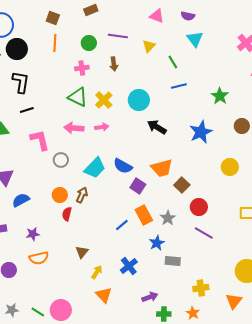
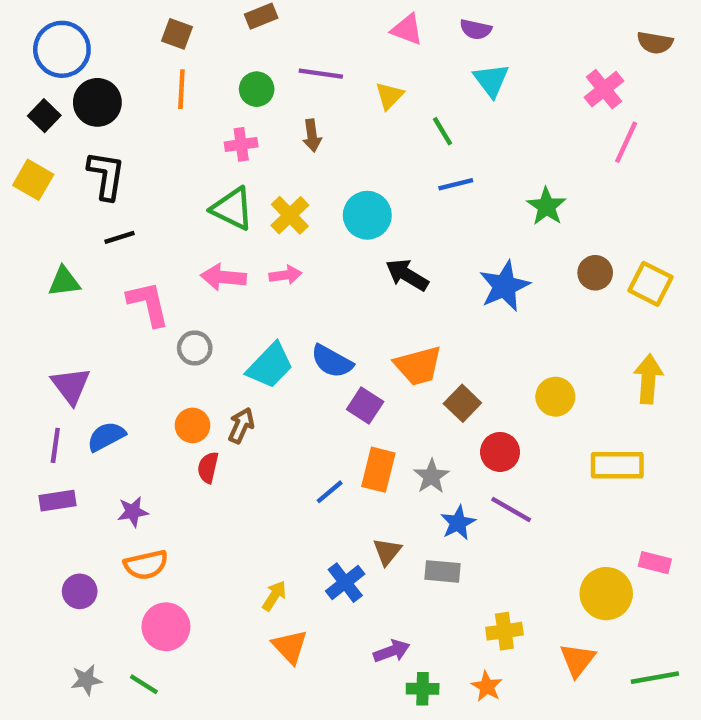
yellow circle: (230, 167) -> (555, 397), moved
orange rectangle: (144, 215) -> (378, 470), turned 42
blue star: (157, 243) -> (458, 523), moved
brown triangle: (82, 252) -> (387, 552), moved
pink circle: (61, 310) -> (166, 627), moved

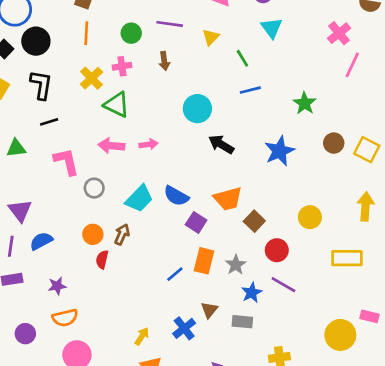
yellow cross: (290, 215) -> (92, 78), moved

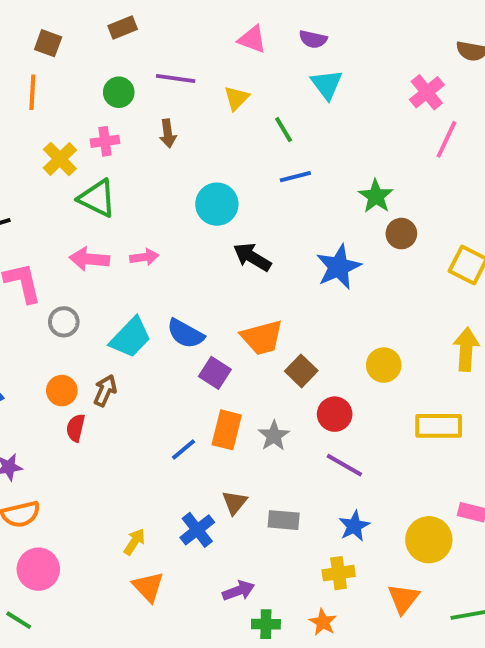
orange line: (86, 33) -> (32, 92), moved
brown circle: (334, 143) -> (401, 234), moved
blue star: (252, 293) -> (354, 526), moved

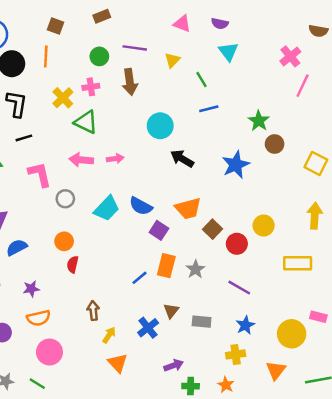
brown arrow: (168, 133) -> (130, 82), size x1.5
brown arrow: (105, 391) -> (93, 311), moved, turned -30
red circle: (335, 414) -> (237, 244), moved

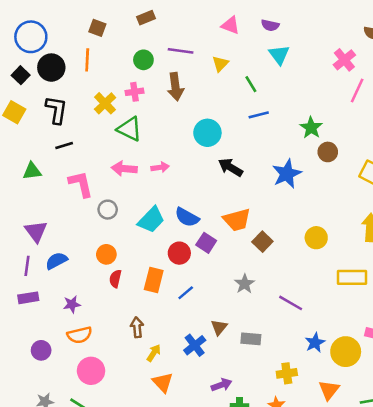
red circle: (237, 244) -> (179, 253), moved
orange rectangle: (166, 266) -> (154, 280), moved
blue star: (245, 325) -> (315, 343), moved

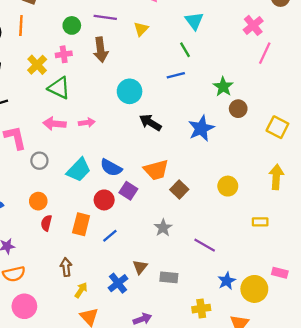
green line: (251, 84) -> (185, 50), moved
yellow rectangle: (352, 277) -> (260, 222), size x0.6

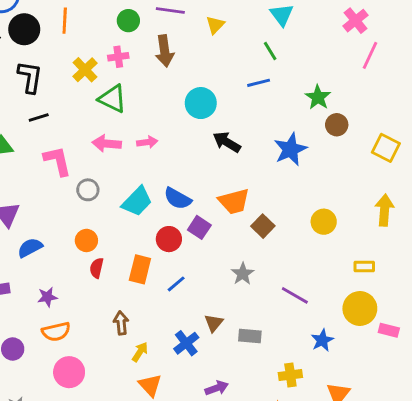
yellow circle: (254, 289) -> (360, 308), moved

